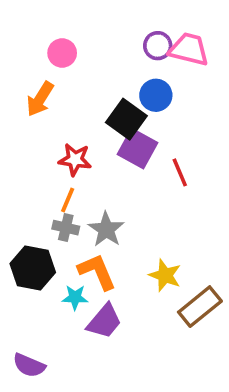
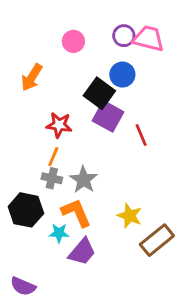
pink circle: (62, 53) -> (73, 41), moved

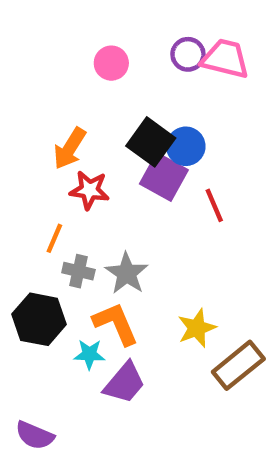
blue circle: (122, 75) -> (186, 146), moved
orange arrow: (32, 77) -> (70, 148), moved
orange line: (53, 157) -> (54, 238), moved
yellow star: (130, 216) -> (197, 328), turned 30

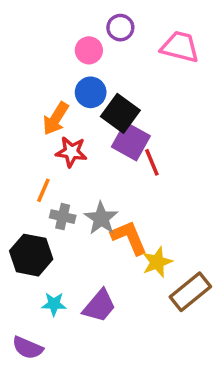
purple circle: (188, 54) -> (120, 28), moved
blue circle: (186, 146) -> (91, 92), moved
red line: (214, 205) -> (152, 162), moved
orange L-shape: (116, 324) -> (129, 238), moved
cyan star: (89, 354) -> (54, 304), moved

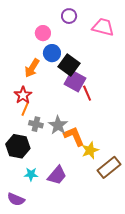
pink circle: (89, 50) -> (43, 33), moved
red star: (71, 152) -> (23, 95), moved, turned 30

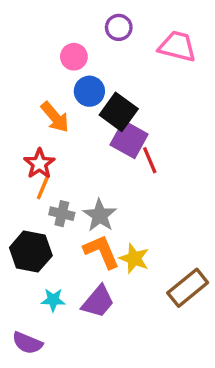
orange arrow: (32, 68) -> (55, 117), turned -72
orange L-shape: (74, 136) -> (101, 252), moved
yellow star: (90, 150) -> (134, 258), moved, turned -30

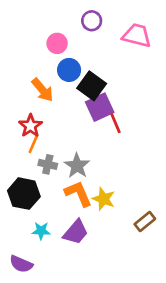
purple square: (129, 139) -> (100, 107), turned 36
brown rectangle: (188, 288) -> (145, 221), size x0.7

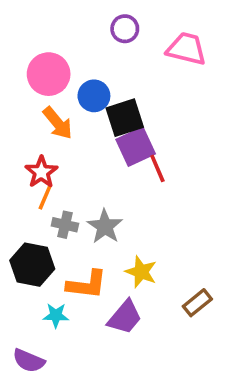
pink circle: (57, 43) -> (49, 74), moved, size x1.5
black square: (92, 86) -> (125, 118), turned 36
orange L-shape: (78, 194) -> (87, 285), moved, turned 120
purple trapezoid: (76, 232) -> (125, 317), moved

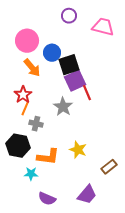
gray star: (105, 226) -> (63, 107), moved
purple trapezoid: (125, 317) -> (87, 195), moved
purple semicircle: (29, 361) -> (47, 199), moved

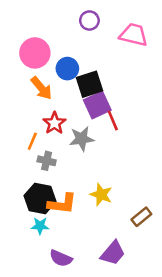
red star: (23, 95) -> (54, 123), moved
gray star: (63, 107) -> (82, 139), turned 30
black hexagon: (18, 146) -> (40, 199), moved

